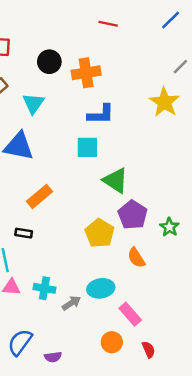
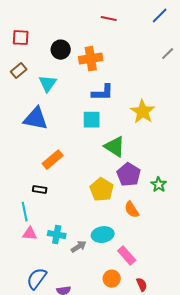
yellow star: (164, 102) -> (143, 112), moved

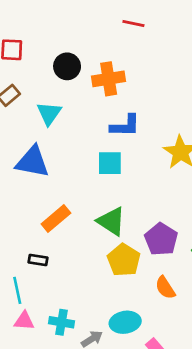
green triangle: (115, 147) -> (111, 221), moved

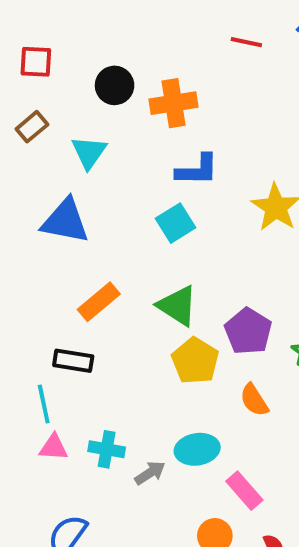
red line: (133, 23) -> (246, 42), moved
cyan square: (110, 163) -> (176, 223), turned -32
black rectangle: (38, 260) -> (73, 361), size x1.4

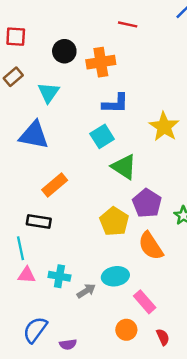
red line: (246, 42) -> (128, 24), moved
green triangle: (177, 306) -> (124, 167), moved
orange semicircle: (254, 400) -> (151, 246), size x1.4

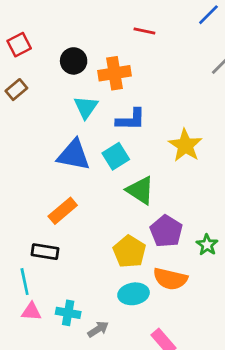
red square: (16, 37) -> (19, 45), turned -30
cyan triangle: (49, 93) -> (86, 107), moved
blue triangle: (34, 135) -> (74, 155), moved
orange semicircle: (151, 246) -> (170, 279), turned -44
cyan ellipse: (115, 276) -> (134, 294), moved

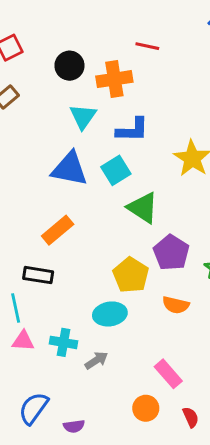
red line: (144, 31) -> (147, 46), moved
orange semicircle: (170, 279) -> (176, 305), size x0.7
cyan ellipse: (134, 294) -> (110, 314), moved

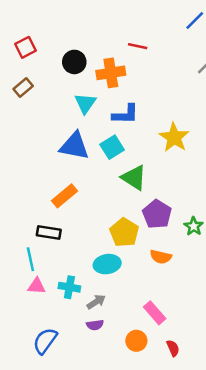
purple semicircle: (74, 426) -> (95, 325), moved

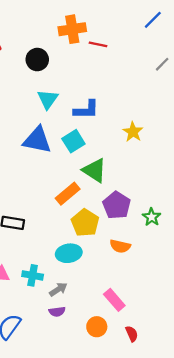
orange cross: (111, 73) -> (72, 29), moved
yellow star: (174, 137) -> (133, 132), size x0.7
orange rectangle: (65, 196) -> (68, 194), moved

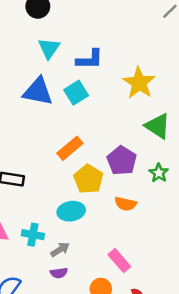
yellow star: (133, 132) -> (139, 83), size x1.5
green triangle: (94, 170) -> (158, 126), moved

